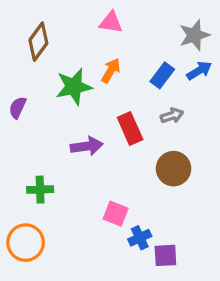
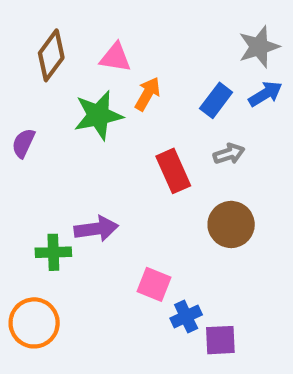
pink triangle: (111, 22) -> (115, 57), moved
purple arrow: (87, 146) -> (96, 229), moved

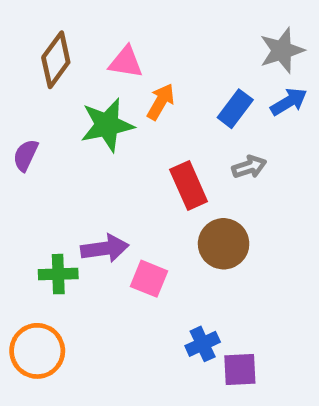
brown circle: (231, 224) -> (224, 244), moved
pink square: (154, 284) -> (149, 279), moved

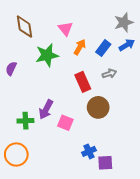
brown diamond: (56, 60) -> (24, 27), turned -45
pink triangle: (126, 62) -> (65, 29), moved, turned 42
orange arrow: (161, 102) -> (80, 47), moved
purple arrow: (105, 248) -> (46, 109), turned 126

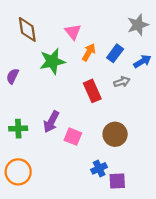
blue arrow: (127, 45) -> (142, 61), moved
brown circle: (98, 107) -> (115, 134), moved
green cross: (25, 121) -> (18, 129), moved

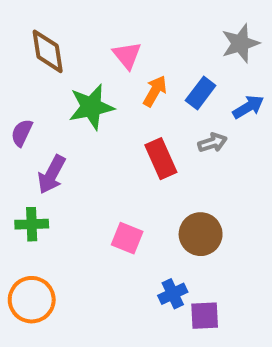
purple arrow: (51, 122) -> (52, 174), moved

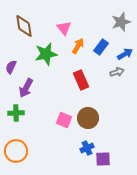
gray arrow: (213, 143) -> (117, 72), moved
brown circle: (201, 234) -> (88, 118), moved

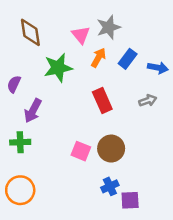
gray star: (121, 22) -> (109, 27), moved
blue arrow: (125, 54) -> (158, 68), turned 42
gray arrow: (117, 72) -> (148, 101), moved

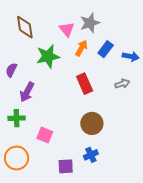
pink square: (81, 151) -> (45, 135), moved
purple square: (130, 200) -> (66, 166), moved

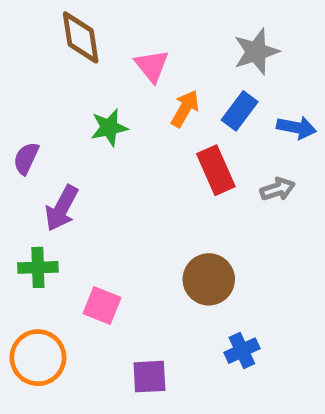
gray star: (90, 23) -> (256, 52), moved
brown diamond: (25, 27) -> (81, 37), moved
green star: (48, 56) -> (109, 128), size x0.7
red rectangle: (85, 84) -> (216, 170), moved
blue cross: (91, 155) -> (242, 351), moved

